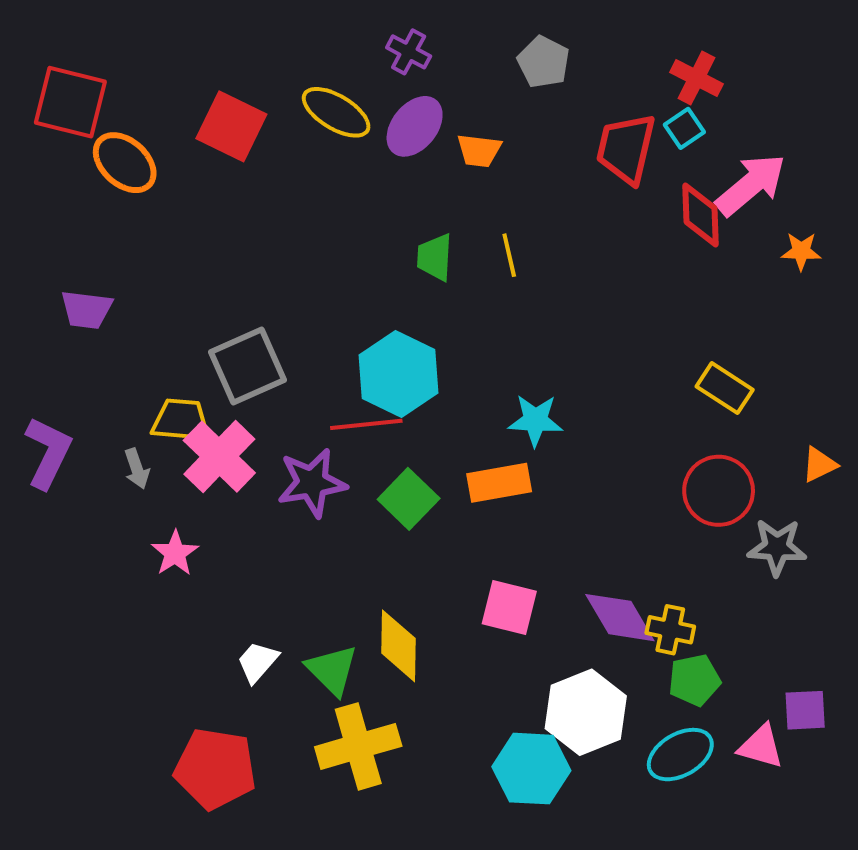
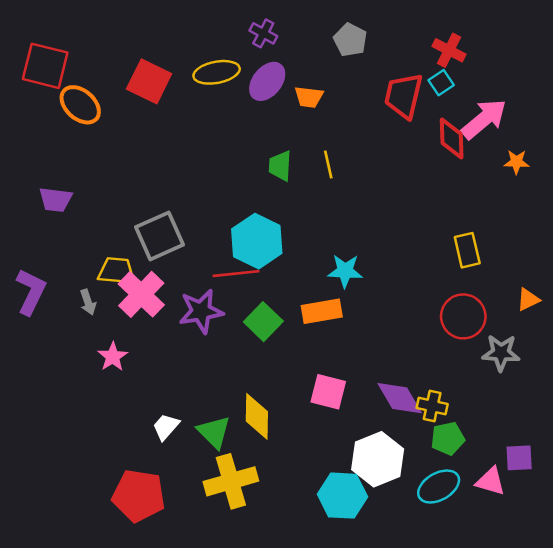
yellow ellipse: (336, 112) -> (217, 72), turned -42
yellow rectangle: (725, 388) -> (467, 250), turned 44

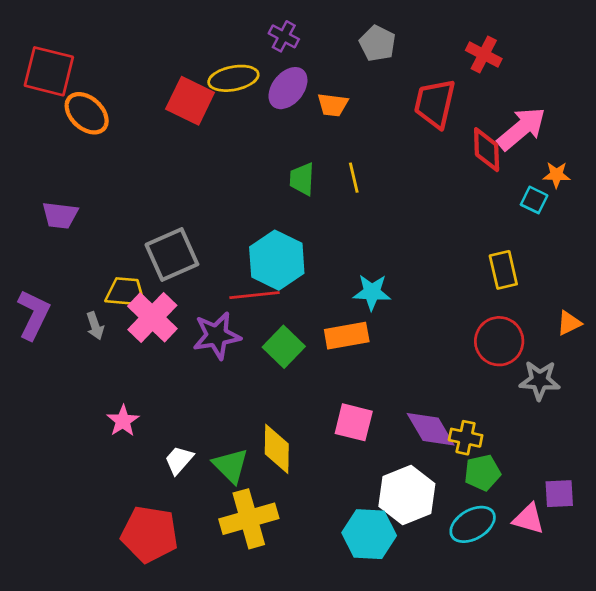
red square: (149, 81) -> (190, 101), moved
cyan square: (441, 83) -> (534, 200), moved, turned -30
pink star: (113, 357) -> (123, 421), moved

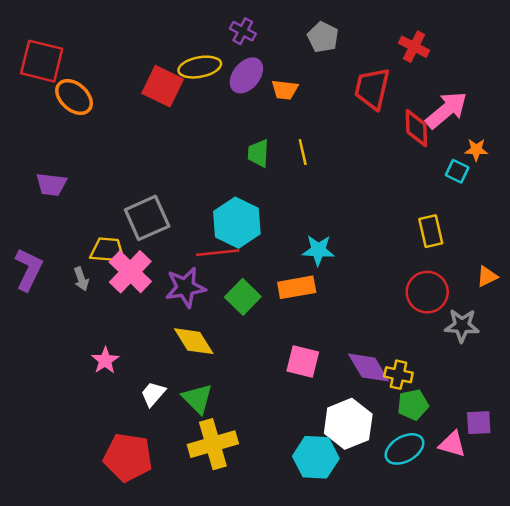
yellow diamond: (277, 449) -> (194, 341), moved, turned -33

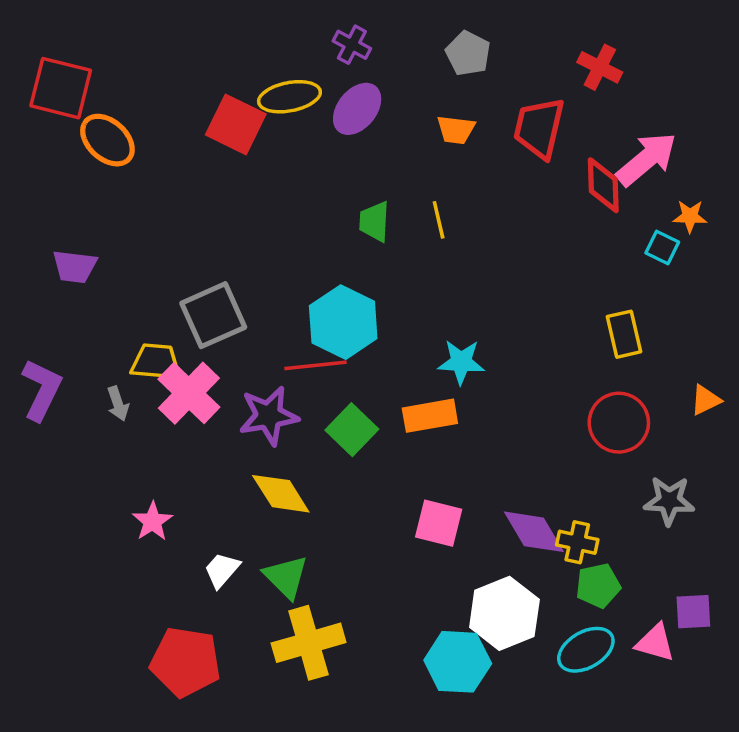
orange trapezoid: (285, 90) -> (456, 130), moved
gray star: (462, 326) -> (669, 501), moved

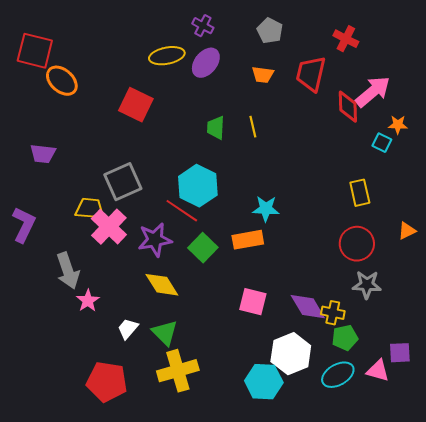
red square: (236, 124) -> (136, 105), moved
red line: (315, 365) -> (182, 211), turned 40
gray arrow: (118, 404) -> (68, 271), moved, size x1.8
gray star: (669, 501) -> (367, 285), moved

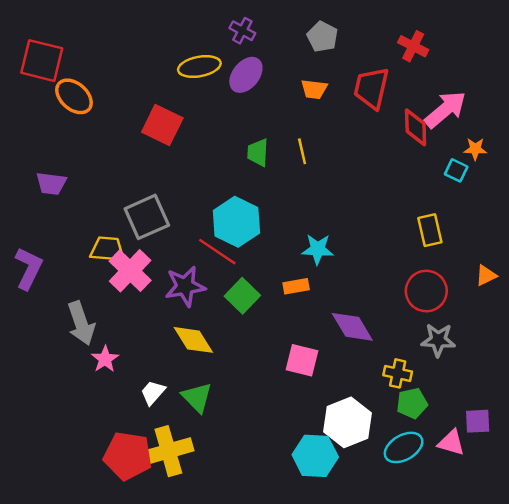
orange rectangle: (248, 240) -> (296, 286), size x0.7
purple diamond: (308, 307) -> (352, 327), moved
yellow cross: (178, 371) -> (168, 451), moved

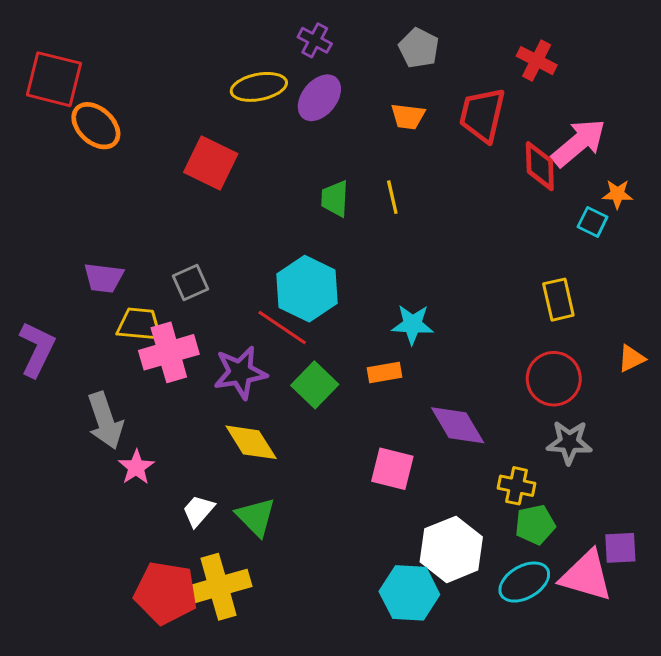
purple trapezoid: (51, 184) -> (104, 278), moved
gray square: (147, 217) -> (191, 282), size x0.6
pink cross: (130, 271) -> (169, 352), turned 30
pink triangle: (451, 443) -> (586, 576), size x1.5

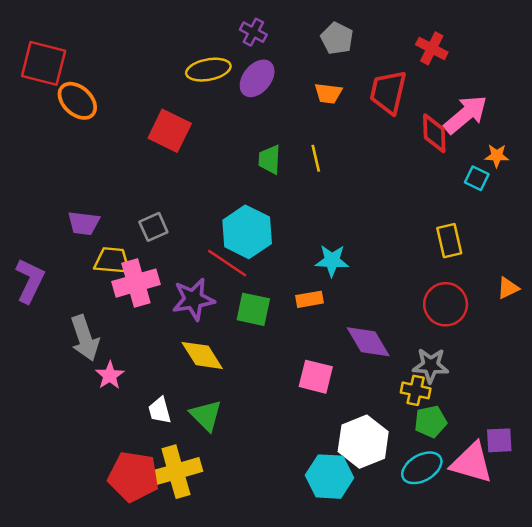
green square: (315, 385) -> (253, 309), turned -32
gray star: (569, 442) -> (431, 365), moved
white trapezoid: (198, 511) -> (160, 410), turned -56

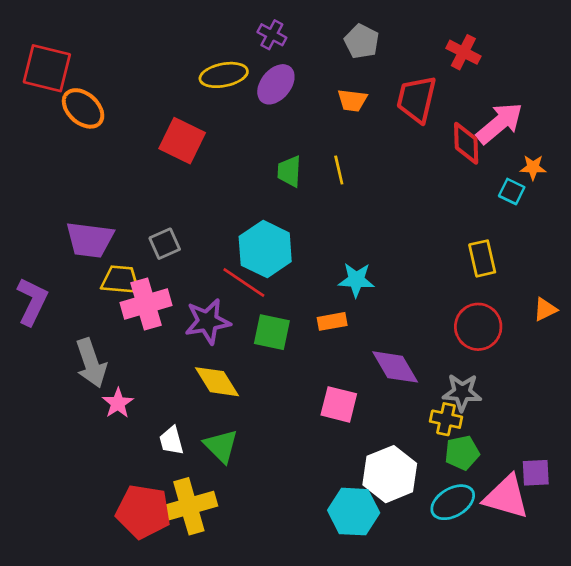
purple trapezoid: (84, 223) -> (90, 240), size x1.4

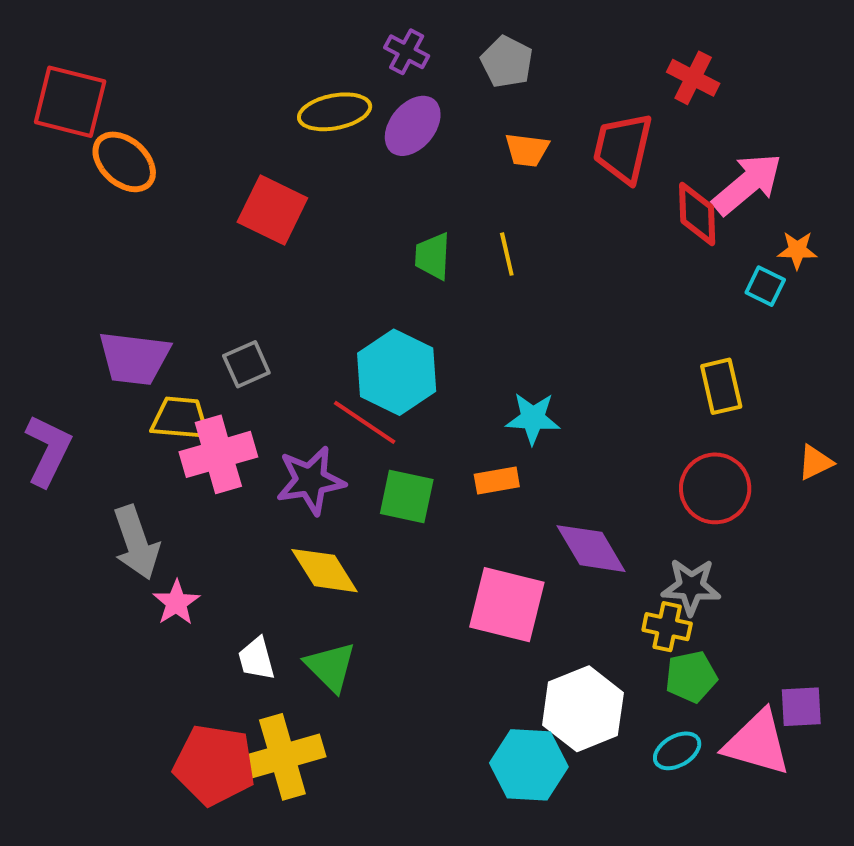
gray pentagon: (362, 41) -> (507, 62), moved
pink square: (339, 404) -> (507, 605), size x1.4
cyan ellipse: (453, 502) -> (677, 751), size x0.7

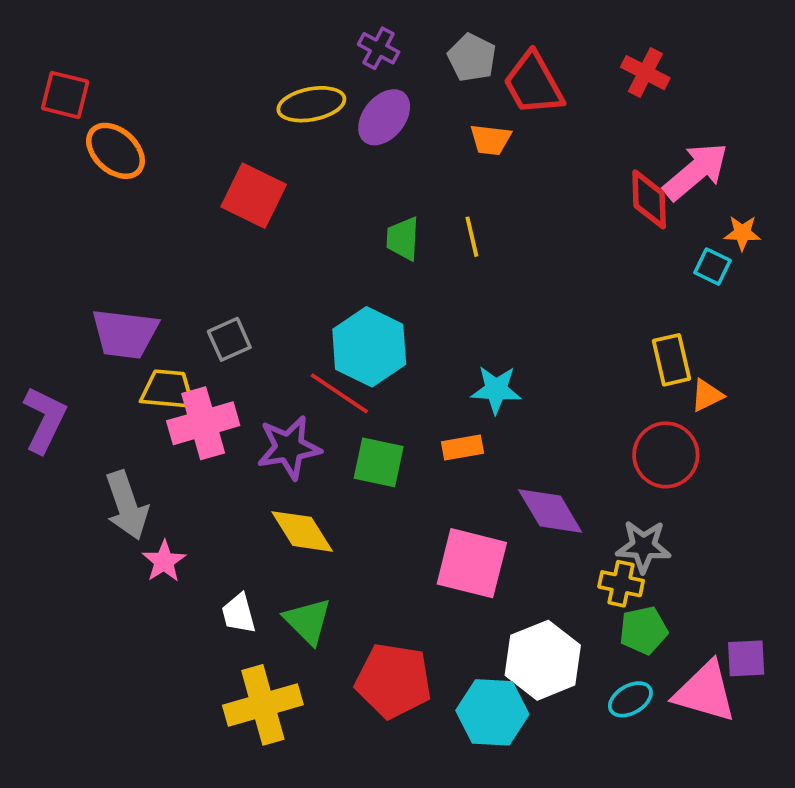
red square: (70, 102) -> (65, 95), size x0.7
red trapezoid: (623, 148) -> (533, 84), moved, turned -42
orange triangle: (815, 462) -> (707, 395), moved
red pentagon: (214, 765) -> (393, 681), moved

